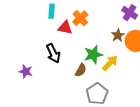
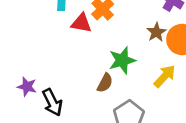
black arrow: (53, 53) -> (52, 102), moved
yellow arrow: (110, 63) -> (165, 76), moved

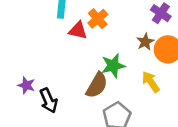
yellow arrow: (165, 76) -> (151, 82), turned -80
brown semicircle: (105, 83) -> (97, 85), size x1.5

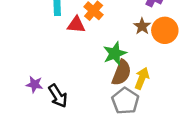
yellow arrow: (151, 82) -> (142, 78), moved, turned 65
brown semicircle: (97, 85) -> (122, 73), moved

